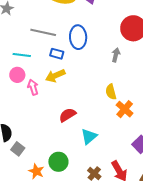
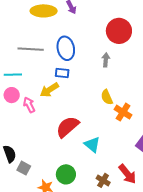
blue rectangle: (57, 54) -> (62, 73), moved
red semicircle: (67, 115) -> (67, 127), size x1.4
cyan triangle: (89, 136) -> (92, 145), turned -30

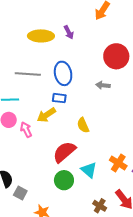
gray arrow: (106, 60) -> (103, 85), turned -88
yellow semicircle: (107, 97) -> (83, 125), moved
orange cross: (123, 112) -> (118, 163), moved
green circle: (66, 174) -> (64, 180), moved

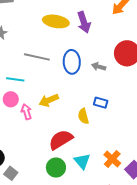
purple arrow: (69, 32) -> (84, 22), size x1.5
gray arrow: (103, 85) -> (99, 67), moved
blue rectangle: (59, 98) -> (101, 103), moved

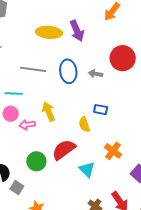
yellow arrow: (49, 100) -> (49, 112), turned 96
pink arrow: (26, 112) -> (27, 125), turned -77
orange cross: (112, 159) -> (113, 151), moved
green circle: (56, 167) -> (36, 161), moved

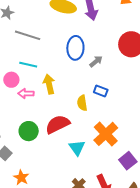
gray line: (33, 69) -> (28, 35), moved
gray arrow: (95, 74) -> (96, 61), moved, turned 120
cyan line: (13, 94) -> (28, 65), moved
orange cross: (113, 151) -> (106, 134), size x1.4

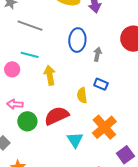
gray arrow: (96, 61) -> (97, 54), turned -40
pink arrow: (26, 93) -> (15, 104), moved

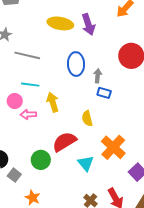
blue rectangle: (101, 84) -> (104, 93), moved
pink arrow: (15, 104) -> (28, 114), moved
green circle: (27, 121) -> (41, 160), moved

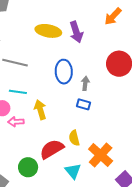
blue rectangle: (104, 93) -> (83, 104), moved
yellow semicircle: (87, 118) -> (74, 138), moved

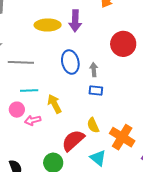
purple arrow: (76, 32) -> (75, 21), turned 30

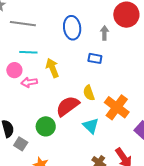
gray arrow: (94, 70) -> (104, 33), moved

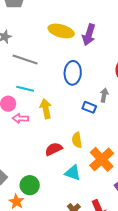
gray arrow: (104, 33) -> (104, 95), moved
red semicircle: (68, 106) -> (54, 149), size x0.7
green circle: (46, 126) -> (30, 185), moved
cyan triangle: (91, 126) -> (73, 173), turned -36

